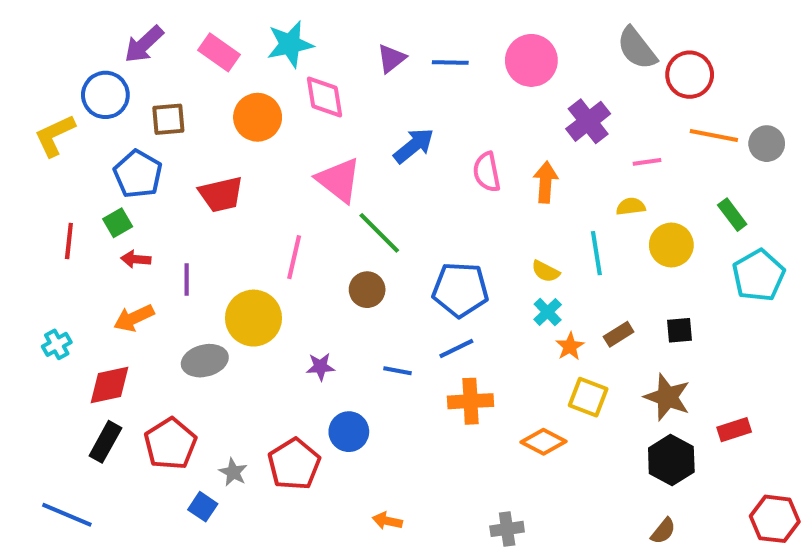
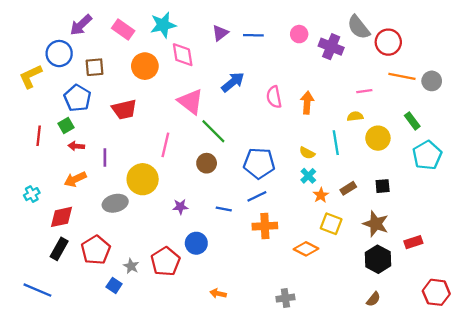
pink circle: (531, 60) -> (299, 34), size x0.6
purple cross: (588, 121) -> (331, 47), moved, turned -30

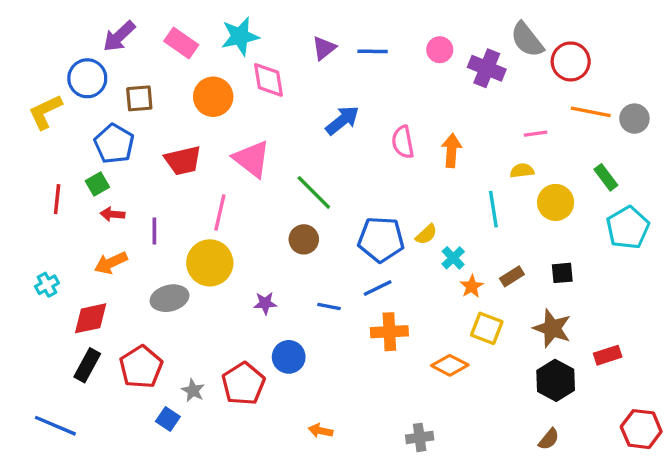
pink triangle: (191, 102) -> (252, 159), moved
pink line: (165, 145) -> (220, 213), moved
yellow semicircle: (307, 153) -> (426, 234), moved, turned -70

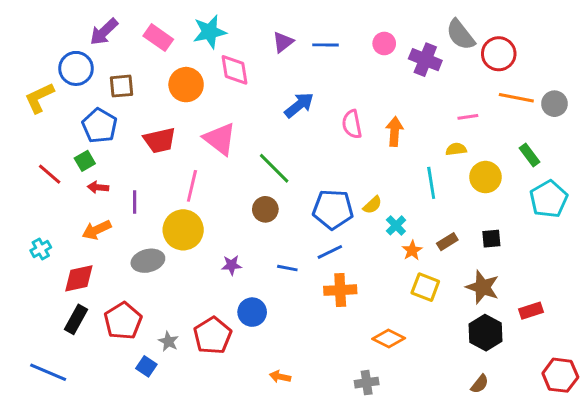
red line: (57, 199) -> (50, 174), turned -55
orange diamond: (450, 365) -> (389, 338), moved

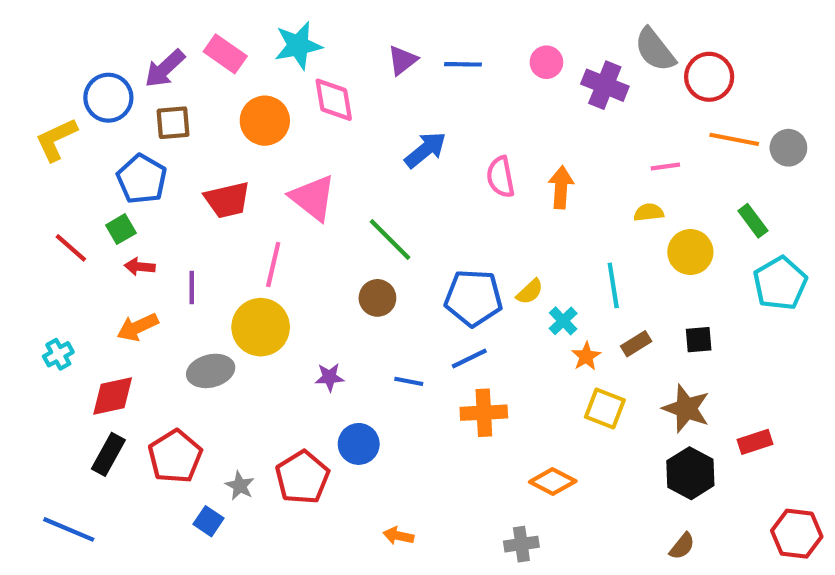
purple arrow: (104, 32) -> (165, 68), moved
cyan line: (431, 183) -> (613, 285), moved

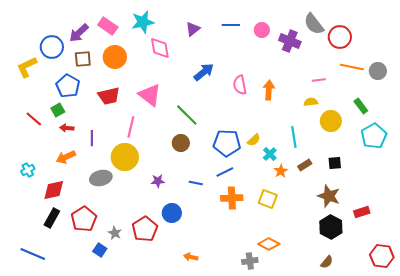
blue line: (463, 64) -> (231, 25), moved
orange circle: (265, 121) -> (115, 57), moved
yellow square: (605, 408) -> (268, 199), moved
orange diamond: (553, 481) -> (269, 244), moved

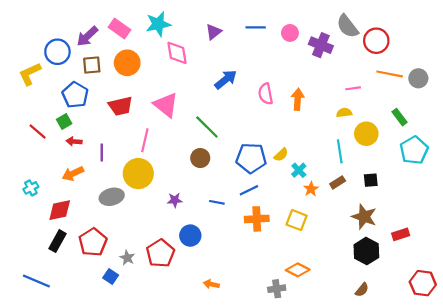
cyan line: (294, 137) -> (340, 151), moved

